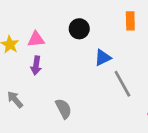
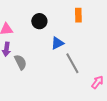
gray semicircle: (64, 109) -> (20, 62), moved

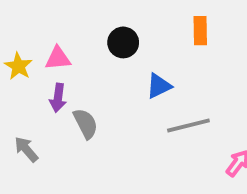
gray line: (72, 63) -> (188, 126), turned -75

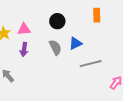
gray semicircle: (86, 124) -> (55, 47), moved

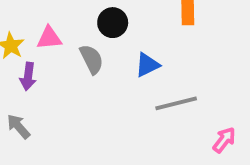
gray semicircle: (55, 47) -> (92, 59), moved
purple arrow: (24, 49) -> (28, 76), moved

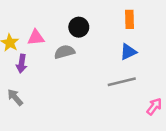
gray semicircle: (92, 59) -> (65, 52), turned -78
blue triangle: (147, 65) -> (128, 52), moved

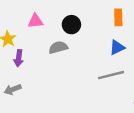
pink triangle: (36, 38) -> (35, 21), moved
gray arrow: (15, 97) -> (13, 89), turned -70

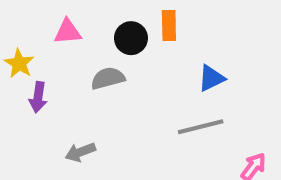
orange rectangle: (118, 17) -> (169, 25), moved
gray arrow: (13, 89) -> (80, 152), moved

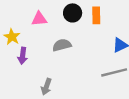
black circle: (131, 38) -> (73, 13), moved
gray arrow: (80, 152) -> (46, 87), turned -49

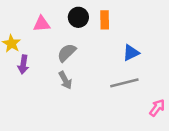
gray semicircle: (62, 45) -> (67, 53), turned -30
gray arrow: (46, 87) -> (65, 80), moved, turned -49

